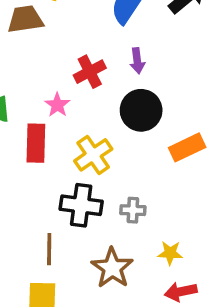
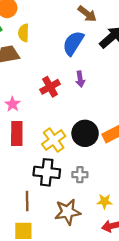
pink star: (57, 105) -> (13, 104), moved
black circle: (141, 110) -> (85, 133), moved
brown star: (112, 268) -> (68, 212), turned 30

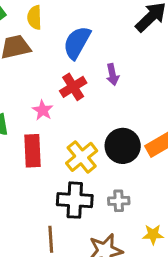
blue semicircle: (73, 43) -> (77, 43), moved
pink star: (13, 104) -> (43, 110), moved

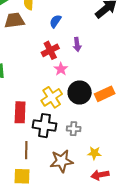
blue semicircle: (77, 43) -> (55, 21), size x0.6
pink star: (43, 110) -> (61, 69), moved
red rectangle: (33, 151) -> (20, 112), moved

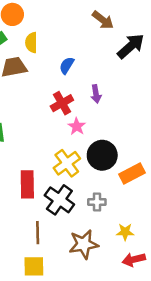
orange rectangle: (105, 94) -> (132, 173), moved
black cross: (44, 126) -> (59, 200), turned 30

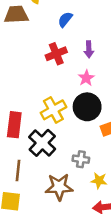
pink star: (77, 126) -> (86, 78), moved
gray cross: (97, 202) -> (81, 159), moved

